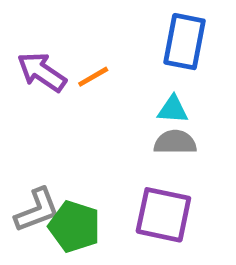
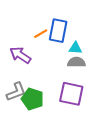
blue rectangle: (185, 42) -> (58, 31), moved
purple arrow: (42, 72) -> (20, 55), moved

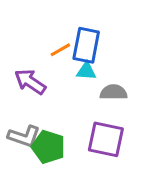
cyan triangle: (75, 48) -> (86, 71), moved
gray L-shape: (16, 92) -> (24, 136), turned 40

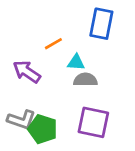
blue rectangle: (86, 45) -> (101, 24), moved
gray semicircle: (114, 92) -> (85, 80), moved

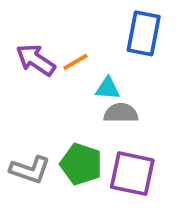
purple arrow: (27, 72) -> (36, 60), moved
green pentagon: (43, 129) -> (81, 164), moved

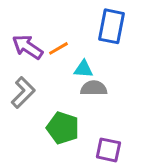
gray L-shape: (30, 170) -> (23, 93), moved, turned -64
purple square: (132, 174) -> (108, 150), moved, size x0.7

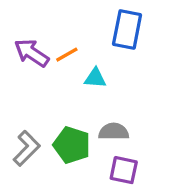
gray semicircle: (94, 88) -> (114, 132), moved
gray L-shape: (23, 93) -> (27, 148), moved

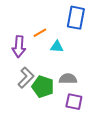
purple arrow: (32, 53) -> (19, 47), moved, turned -120
gray L-shape: (27, 148) -> (26, 78), moved

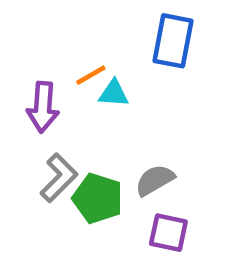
cyan triangle: (57, 47) -> (114, 93), moved
gray semicircle: (68, 79) -> (155, 180), turned -30

